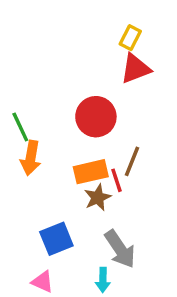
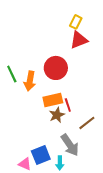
orange arrow: (31, 158) -> (30, 81), moved
brown line: (132, 161) -> (87, 123), moved, turned 30
blue square: (56, 239) -> (41, 155), moved

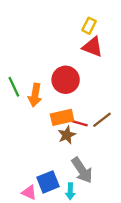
red triangle: (79, 40) -> (93, 47), turned 42
red line: (68, 105) -> (80, 123), turned -56
brown line: (87, 123) -> (102, 120), moved

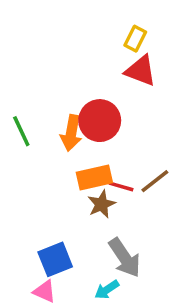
orange arrow: (35, 95) -> (71, 133), moved
blue square: (48, 182) -> (55, 259), moved
cyan arrow: (70, 191) -> (107, 290), turned 56

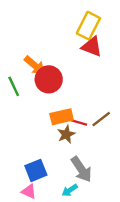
yellow rectangle: (135, 39) -> (88, 26), size x1.6
red circle: (100, 121) -> (49, 79), moved
orange arrow: (71, 133) -> (35, 65), moved, turned -60

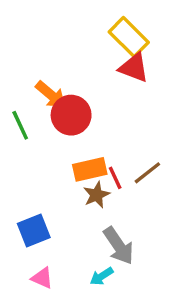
yellow rectangle: (88, 26) -> (129, 37), turned -72
red line: (79, 123) -> (115, 178), turned 49
blue square: (36, 170) -> (34, 230), moved

